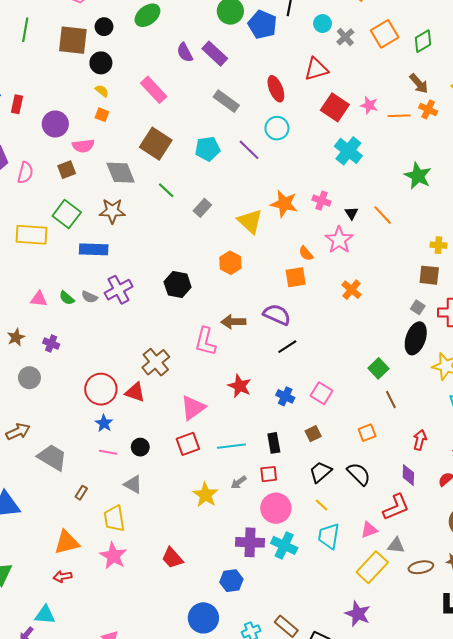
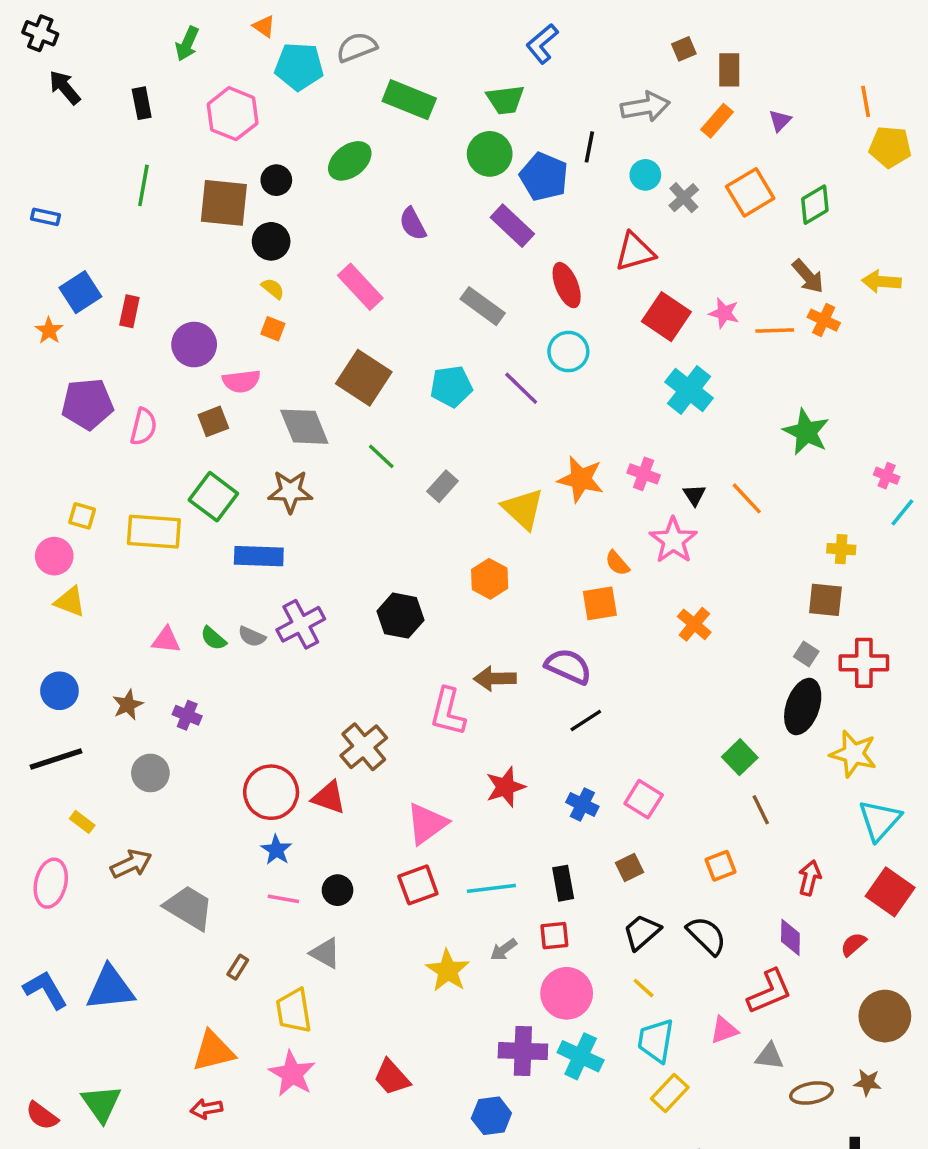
purple rectangle: (215, 54) -> (512, 226), moved
red star: (240, 386) -> (505, 787), turned 30
yellow rectangle: (372, 567) -> (670, 1093), moved, size x0.7

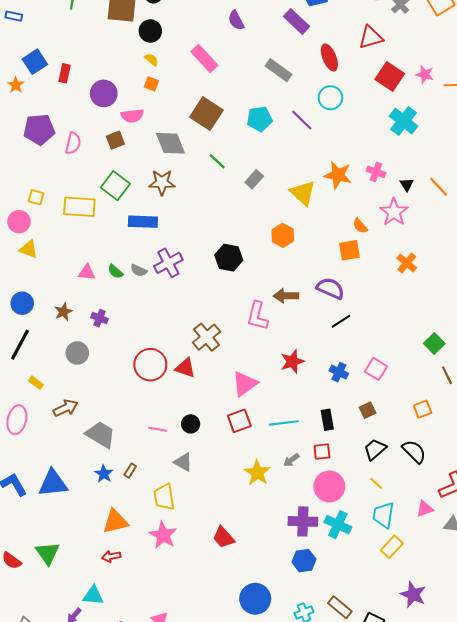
black line: (56, 759) -> (20, 345), turned -44
blue star: (276, 850) -> (104, 474), moved
blue hexagon: (491, 1116) -> (304, 561), moved

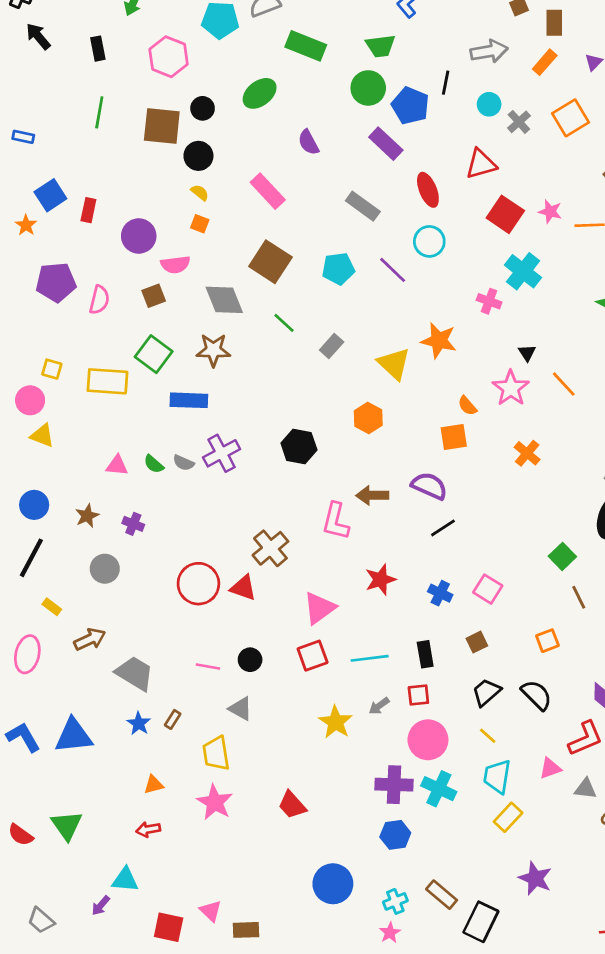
pink cross: (376, 172) -> (489, 301), moved
orange line: (438, 187) -> (564, 384), moved
orange triangle: (115, 521) -> (154, 785), size x0.6

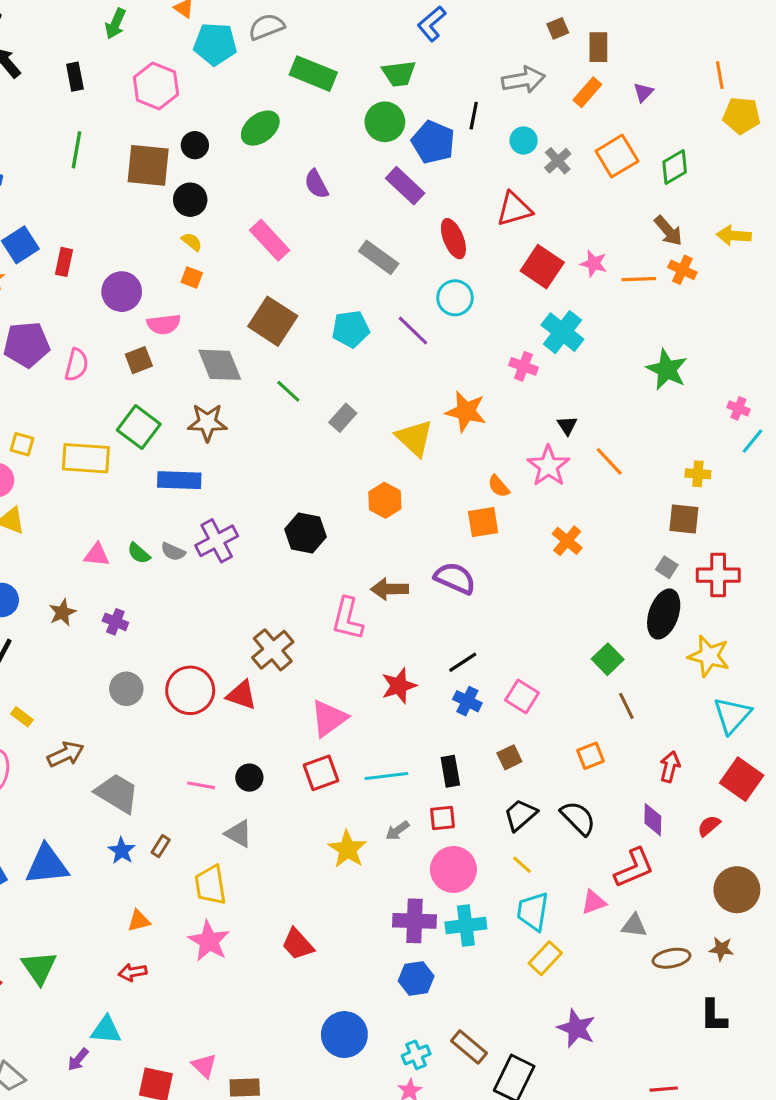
black line: (443, 528) -> (463, 662), moved
gray circle: (105, 569) -> (126, 689), moved
cyan cross: (439, 789) -> (466, 926), turned -32

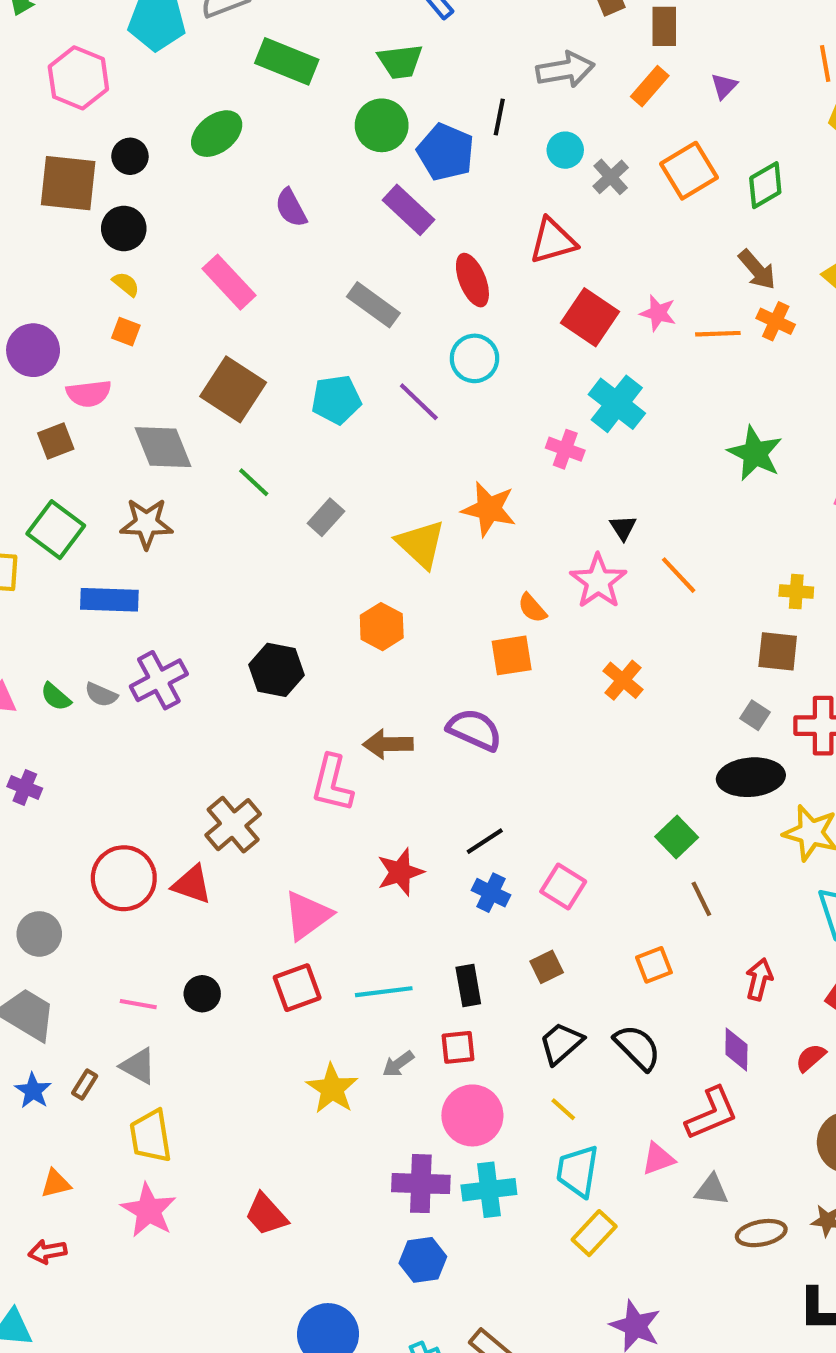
black ellipse: (664, 614) -> (751, 777), turned 66
gray circle: (126, 689) -> (39, 934), moved
gray triangle: (238, 834) -> (138, 1066), moved

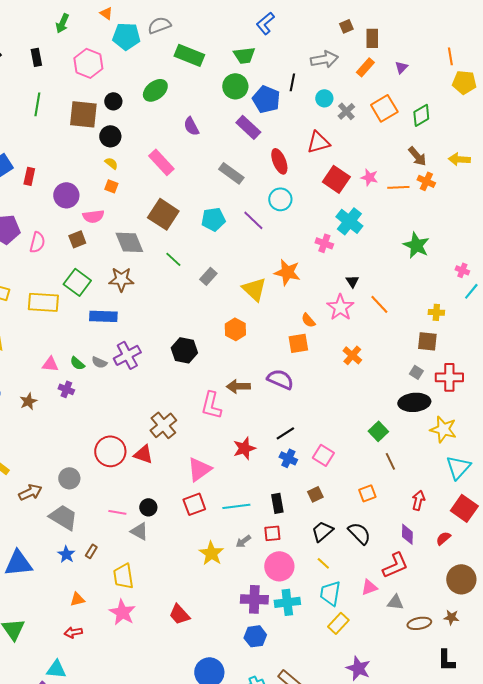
purple cross: (25, 787) -> (66, 389), moved
gray triangle: (138, 1066) -> (139, 531), moved

